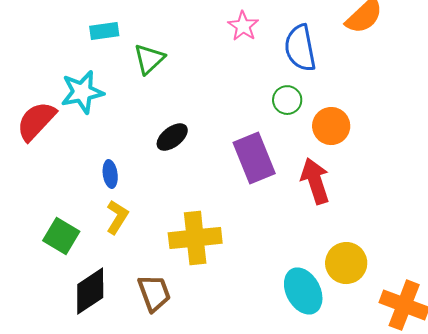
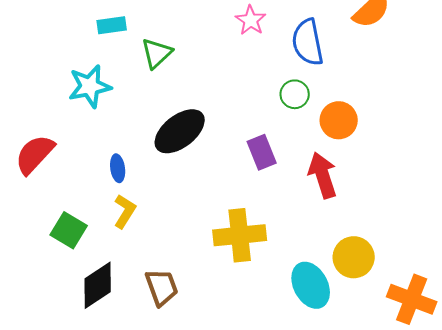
red semicircle: (36, 121) -> (35, 154), moved
black ellipse: (172, 137) -> (180, 131), size x1.6
purple rectangle: (254, 158) -> (262, 152), size x0.7
yellow cross: (195, 238) -> (240, 235), moved

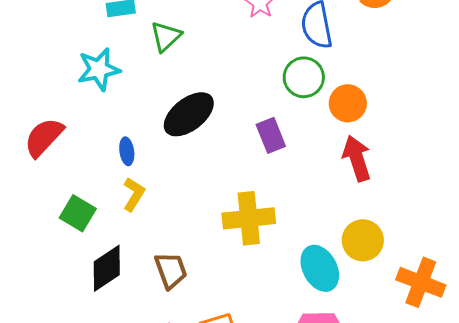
green circle: (295, 94) -> (304, 77), size x1.4
red arrow: (323, 175) -> (357, 158), moved

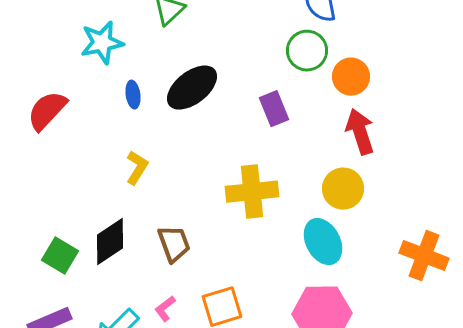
blue ellipse: (127, 151) -> (133, 95), moved
green square: (78, 213) -> (60, 256), moved
yellow circle: (363, 240) -> (343, 189), moved

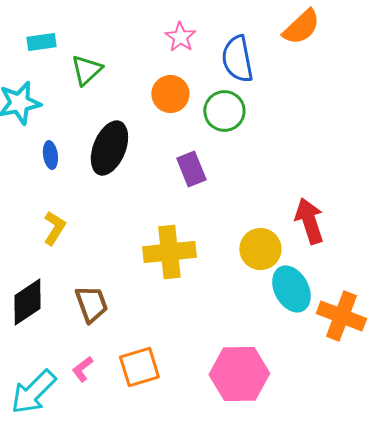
orange circle: (351, 77) -> (170, 94), moved
black ellipse: (192, 88) -> (109, 148), turned -30
red arrow: (360, 132) -> (309, 221), moved
cyan ellipse: (323, 242) -> (291, 289), moved

